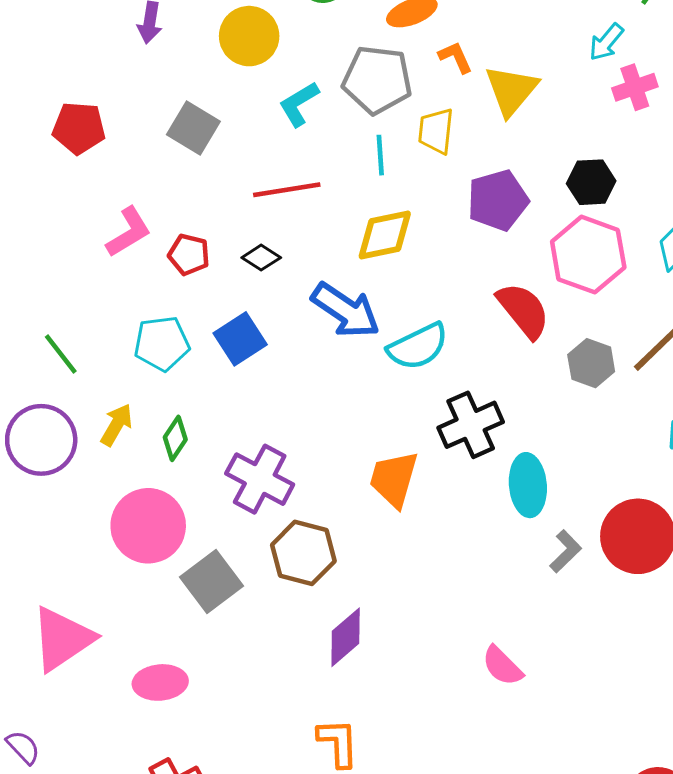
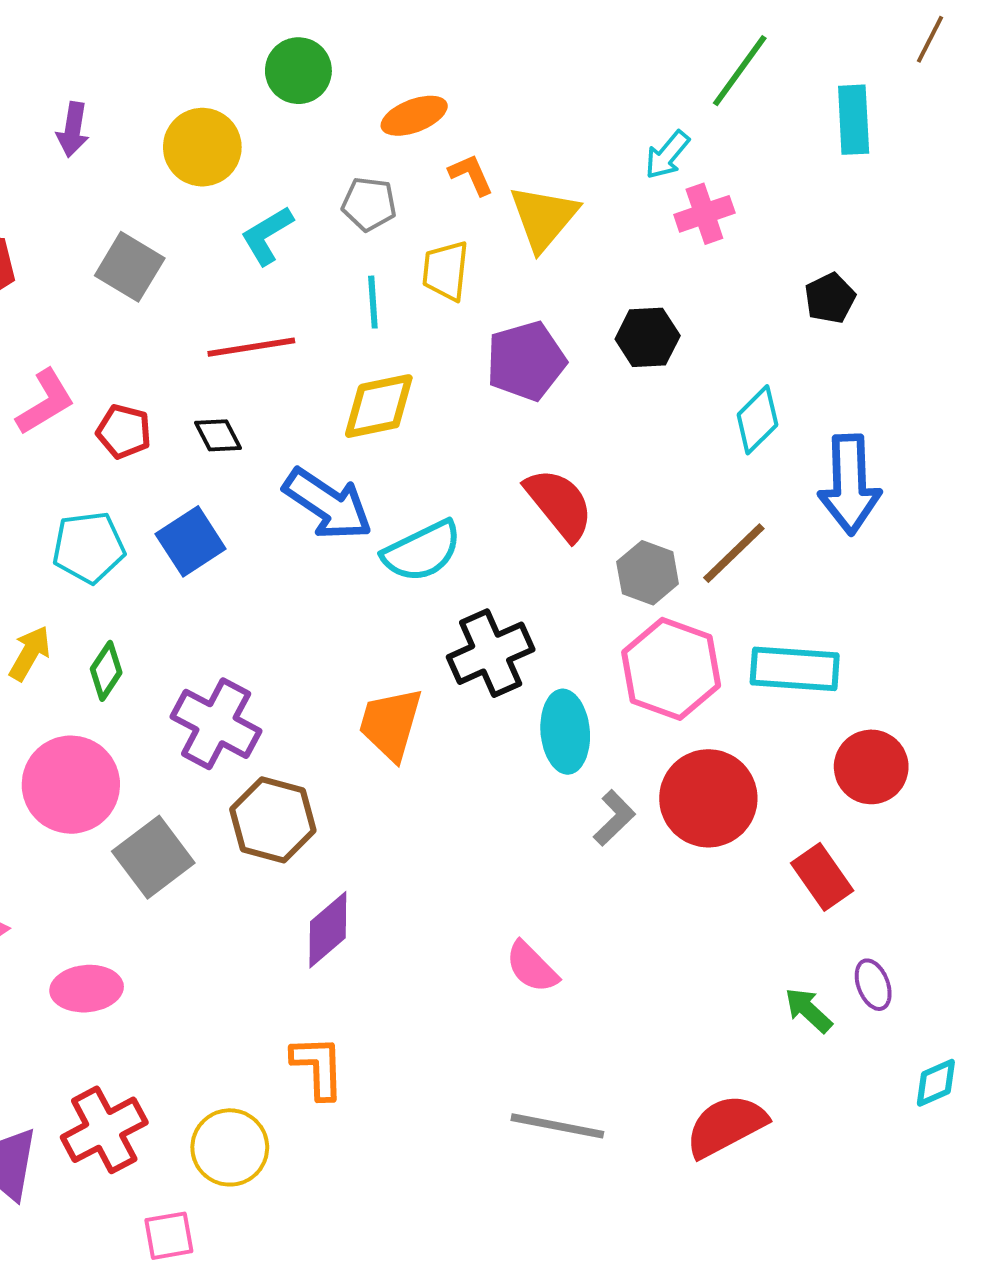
gray pentagon: (377, 80) -> (369, 204), size x0.6
pink hexagon: (588, 255) -> (671, 669), moved
black diamond: (261, 258) -> (218, 435), turned 30

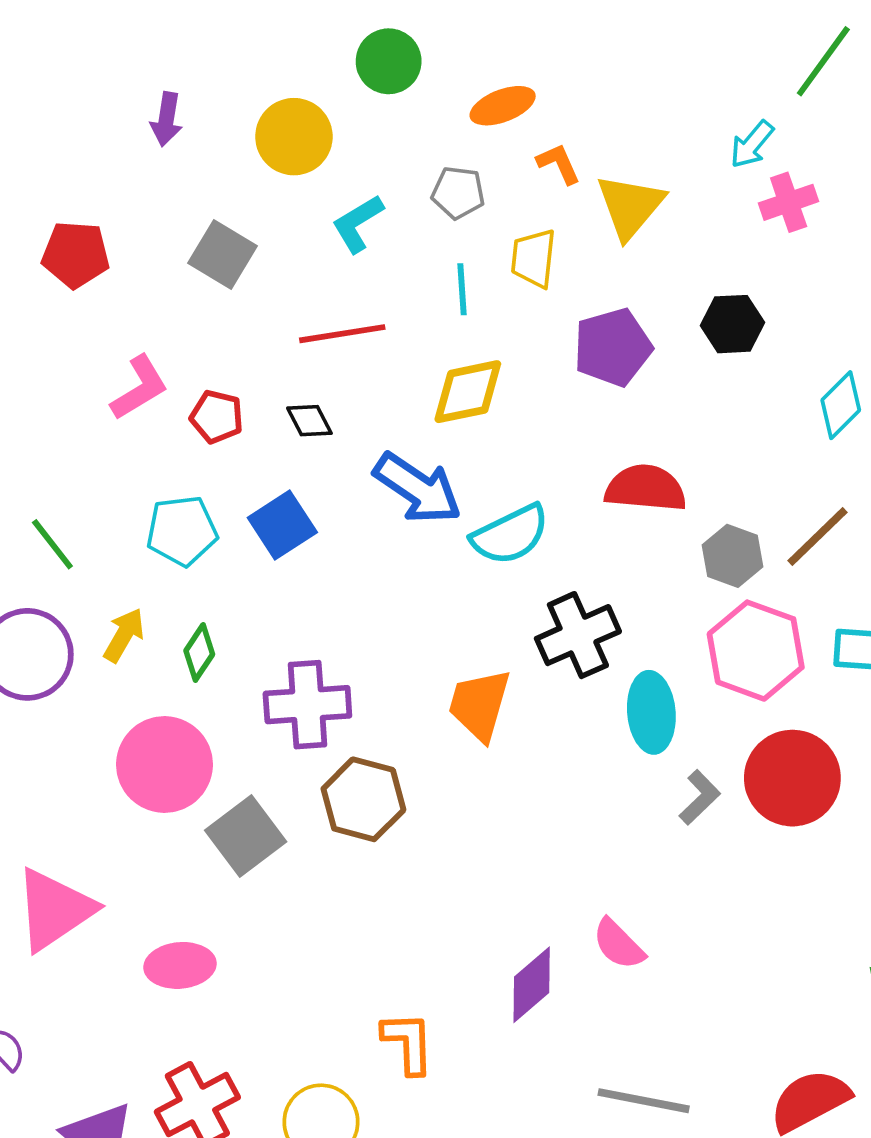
red semicircle: (559, 504) -> (646, 488), turned -46
purple cross: (216, 724) -> (307, 705), turned -32
purple diamond: (328, 930) -> (532, 985), moved

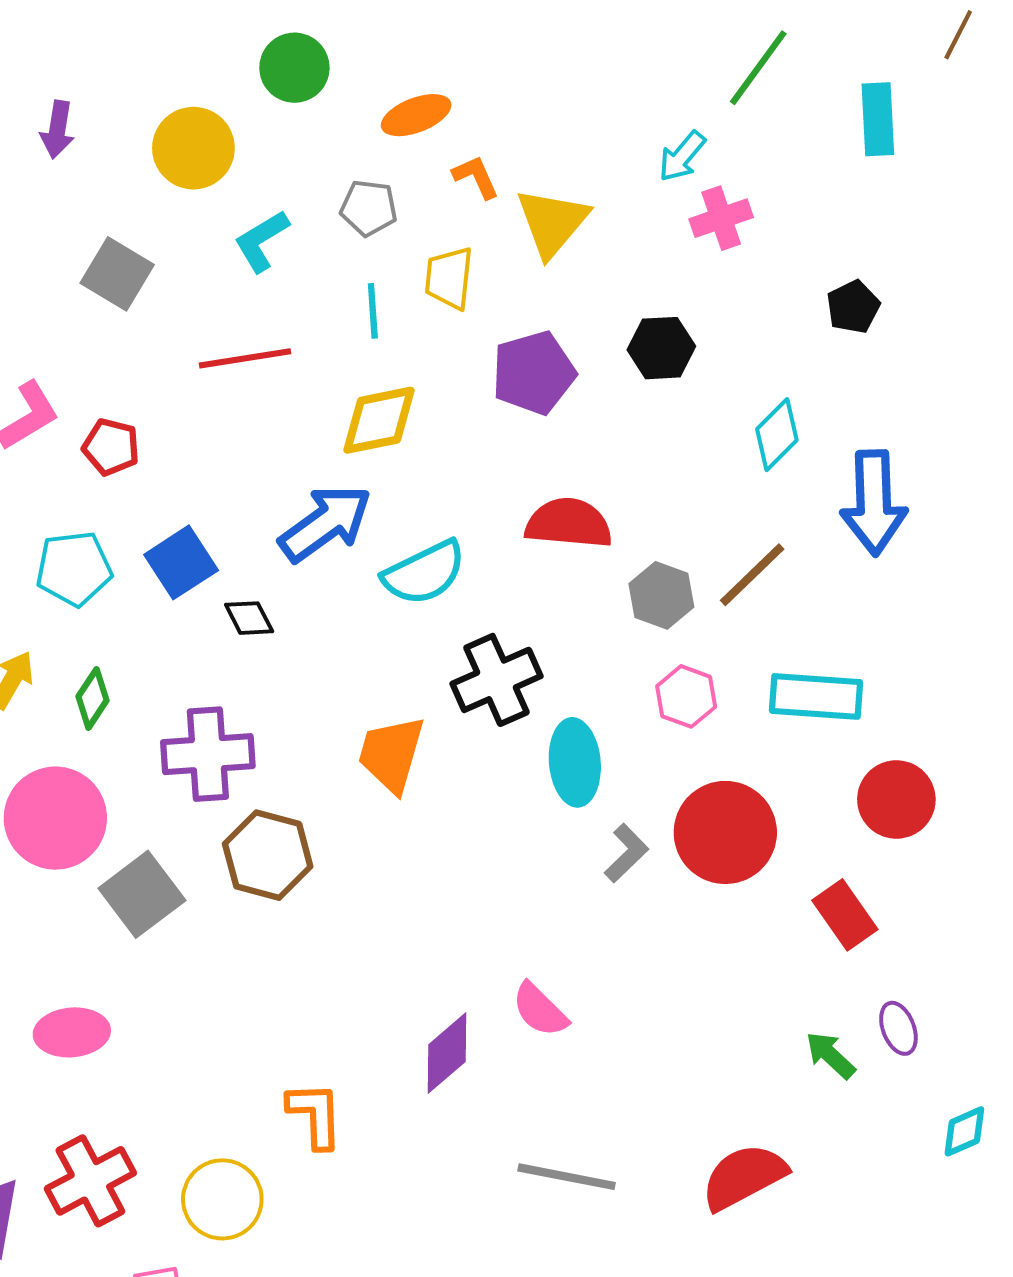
black diamond: (309, 421) -> (249, 618), moved
blue arrow: (418, 488) -> (325, 523), turned -70
pink hexagon: (756, 651) -> (686, 696), size x0.6

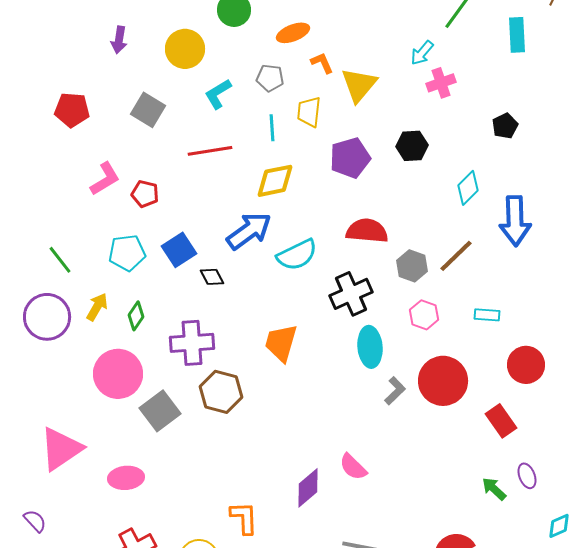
black cross: (496, 680) -> (351, 294), moved
cyan rectangle: (816, 696) -> (487, 315), size x0.6

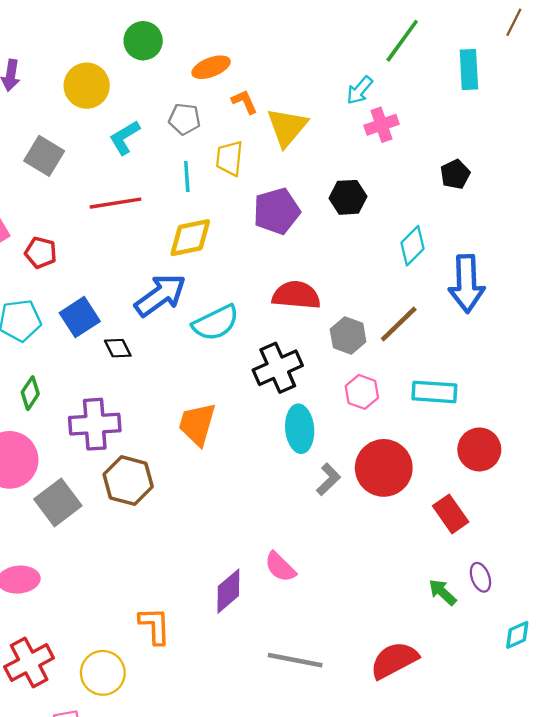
cyan rectangle: (487, 315) -> (434, 392), size x1.5

